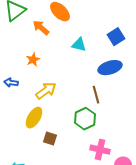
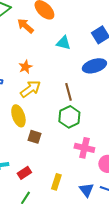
orange star: (33, 60) -> (25, 67), moved
brown line: (96, 95) -> (68, 92), moved
yellow ellipse: (34, 118) -> (18, 116), turned -50

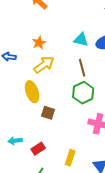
cyan triangle: (63, 43) -> (81, 40), moved

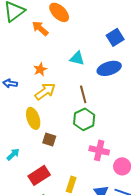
cyan triangle: (81, 40) -> (77, 58), moved
cyan arrow: (15, 141) -> (13, 154), moved, turned 144
red rectangle: (38, 149) -> (39, 175), size x1.5

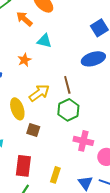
cyan triangle: (77, 58) -> (44, 41), moved
yellow arrow: (45, 91) -> (39, 93), moved
red rectangle: (39, 175) -> (23, 166), turned -50

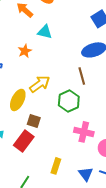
brown line: (67, 85) -> (82, 76), moved
yellow ellipse: (17, 109) -> (18, 100), turned 45
red rectangle: (23, 166) -> (24, 141), moved, turned 30

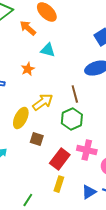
brown line: (82, 76) -> (75, 94), moved
red rectangle: (24, 141) -> (60, 159), moved
blue triangle: (86, 174) -> (89, 192), turned 35

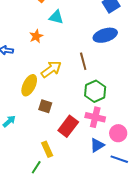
green hexagon: (72, 119) -> (95, 91), moved
yellow rectangle: (59, 184) -> (47, 149), moved, turned -42
blue triangle: (89, 192) -> (97, 145), moved

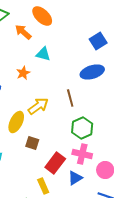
blue triangle: (97, 145) -> (75, 178), moved
yellow rectangle: (47, 149) -> (43, 186), moved

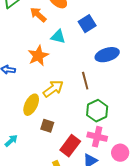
blue square: (98, 41) -> (87, 24), moved
orange star: (23, 73) -> (38, 56), size x1.5

